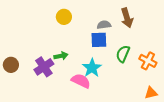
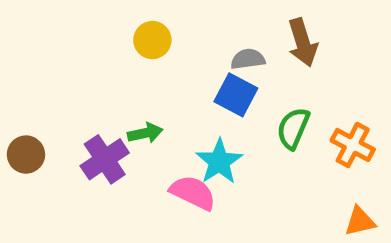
blue square: (99, 40) -> (236, 95), turned 30

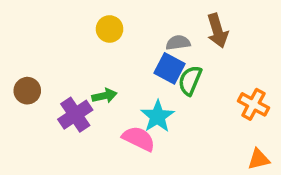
green semicircle: (293, 128) -> (190, 80), moved
brown circle: (26, 155) -> (27, 91), moved

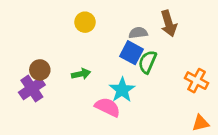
brown circle: (27, 91) -> (40, 70), moved
purple cross: (75, 115) -> (32, 89), moved

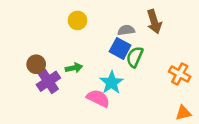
purple cross: (32, 89) -> (48, 81), moved

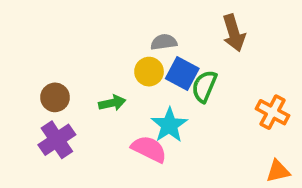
yellow circle: (78, 20) -> (149, 72), moved
gray semicircle: (126, 30) -> (164, 42), moved
purple cross: (48, 81) -> (57, 140), moved

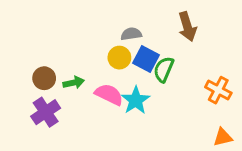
green arrow: (112, 103) -> (74, 83), moved
pink semicircle: (149, 149) -> (109, 94), moved

